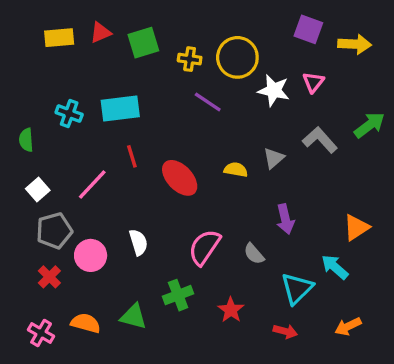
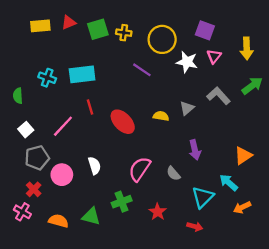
purple square: (308, 29) -> (205, 30), moved
yellow arrow: (355, 44) -> (247, 48), moved, turned 85
yellow cross: (190, 59) -> (124, 33), moved
orange arrow: (348, 326) -> (242, 207), moved
pink cross: (41, 333) -> (22, 212), moved

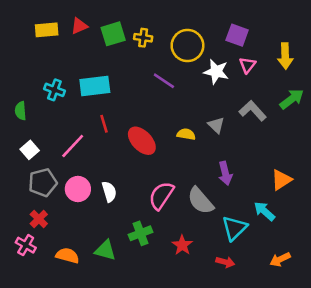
gray triangle: (187, 108) -> (216, 125), turned -35
gray semicircle: (173, 174) -> (200, 201), size x1.6
pink circle: (62, 175) -> (78, 189), moved
orange arrow: (242, 207) -> (280, 259), moved

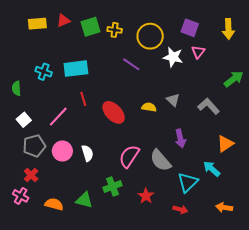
yellow arrow: (285, 56) -> (228, 29), moved
gray L-shape: (253, 111) -> (209, 106), moved
orange arrow: (280, 259) -> (224, 207), turned 35

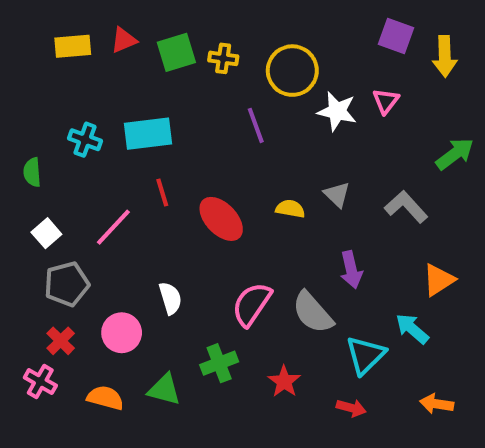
purple square: (190, 28) -> (396, 36), moved
purple line: (131, 64) -> (256, 125), turned 36
pink circle: (62, 151) -> (122, 333), moved

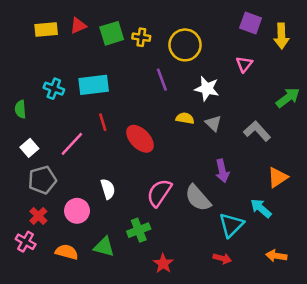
white star: (337, 111) -> (207, 89), moved
yellow semicircle: (290, 209) -> (185, 118), moved
red star: (284, 381) -> (163, 264), moved

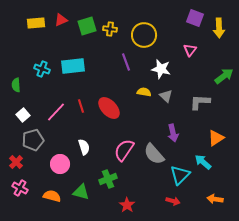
red line: (103, 122) -> (81, 106), moved
gray L-shape: (257, 131) -> (200, 102), turned -45
red cross: (38, 216) -> (16, 162), moved

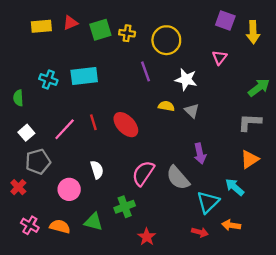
gray L-shape: (200, 102) -> (250, 122), moved
pink cross: (20, 188) -> (30, 225), moved
orange arrow: (215, 199) -> (231, 225), moved

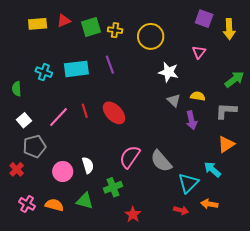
purple line: (146, 71) -> (110, 65), moved
yellow semicircle: (166, 106) -> (198, 96), moved
purple arrow: (200, 154) -> (191, 120), moved
white semicircle: (97, 170) -> (88, 165), moved

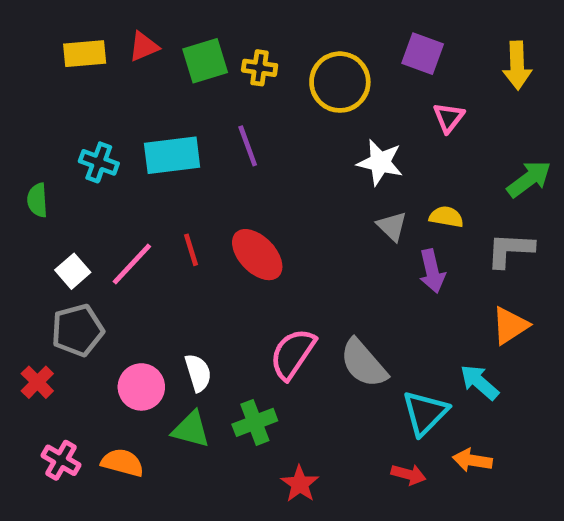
purple square: (204, 19) -> (423, 54), moved
white square: (24, 120) -> (73, 271), moved
green triangle: (85, 201) -> (191, 430), moved

